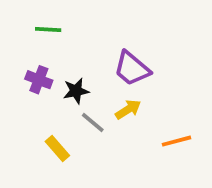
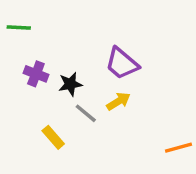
green line: (48, 30) -> (19, 27), moved
orange line: (176, 141) -> (178, 148), moved

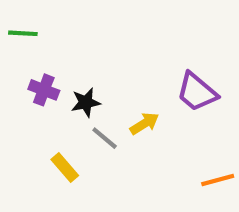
purple trapezoid: (122, 64) -> (197, 92), moved

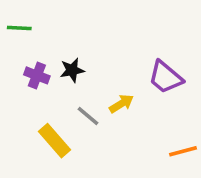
black star: (86, 102) -> (72, 70), moved
yellow rectangle: (65, 167) -> (54, 141), size x1.4

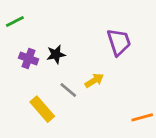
green line: (19, 28) -> (15, 22), turned -30
purple trapezoid: (165, 77) -> (119, 42), moved, turned -148

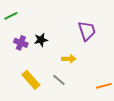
yellow arrow: (94, 80) -> (69, 59), turned 32
gray line: (68, 90) -> (59, 80), moved

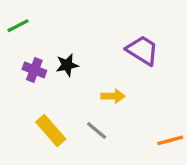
purple trapezoid: (87, 31) -> (142, 50), turned -40

